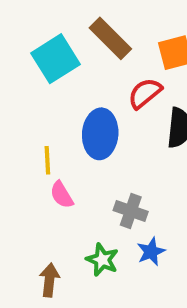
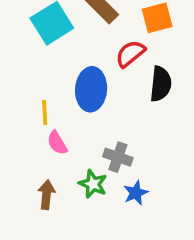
green star: (102, 260) -> (93, 184), moved
brown arrow: (49, 280) -> (46, 195), moved

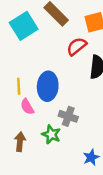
blue ellipse: (91, 89) -> (48, 86), moved
blue star: (136, 193) -> (91, 157), moved

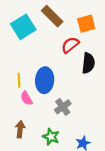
gray cross: (68, 116) -> (63, 107), turned 35
green star: (51, 134) -> (51, 137), moved

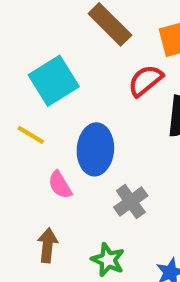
cyan square: (23, 27) -> (54, 81), moved
yellow line: (19, 80) -> (31, 135), moved, turned -56

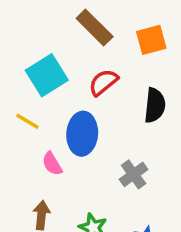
red semicircle: (145, 81) -> (103, 82), moved
gray cross: (131, 202) -> (134, 174), moved

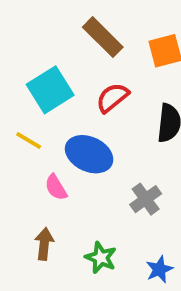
blue ellipse: (82, 134) -> (89, 154), turned -69

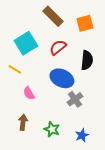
blue ellipse: (89, 154) -> (62, 78), moved

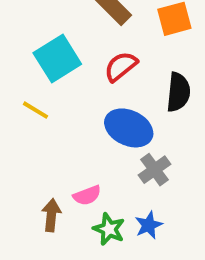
pink semicircle: (29, 93) -> (87, 195), moved, turned -80
blue star: (82, 135) -> (149, 225), moved

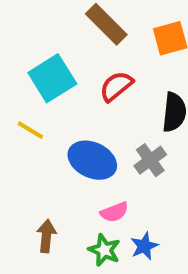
blue ellipse: (129, 128) -> (92, 160), moved
gray cross: (155, 170) -> (150, 160), moved
pink semicircle: (87, 195) -> (114, 212), moved

